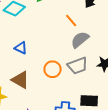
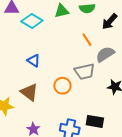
gray semicircle: (80, 40) -> (105, 54), moved
gray trapezoid: (78, 66) -> (85, 72), moved

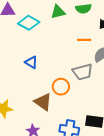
orange line: (87, 40) -> (84, 40), turned -56
brown triangle: (29, 92) -> (43, 102), moved

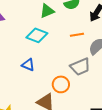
cyan diamond: (29, 23) -> (37, 35), moved

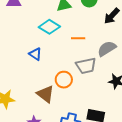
orange line: (77, 35) -> (78, 38), moved

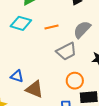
blue triangle: (35, 54) -> (17, 76), moved
orange circle: (64, 80) -> (75, 81), moved

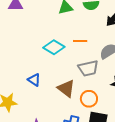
cyan diamond: (21, 23) -> (54, 47), moved
brown triangle: (34, 89) -> (66, 88), moved

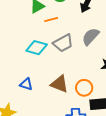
orange line: (80, 41) -> (51, 19), moved
gray trapezoid: (88, 68) -> (63, 43), moved

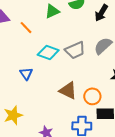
orange line: (51, 19) -> (26, 28), moved, turned 56
blue triangle: (26, 84) -> (26, 74), moved, turned 32

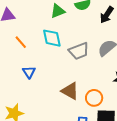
orange line: (26, 28) -> (21, 42), moved
cyan diamond: (48, 53) -> (52, 38), moved, turned 55

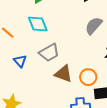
gray trapezoid: (79, 51) -> (49, 53), moved

